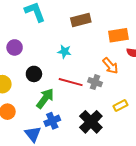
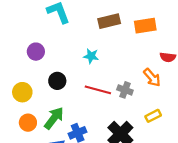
orange rectangle: (118, 35) -> (145, 26), moved
orange arrow: (110, 66) -> (152, 77), moved
green arrow: (45, 98) -> (54, 118), moved

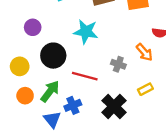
cyan star: (91, 56) -> (86, 32), size x1.6
black circle: (57, 81) -> (53, 56), size x1.5
red line: (98, 90) -> (85, 76), moved

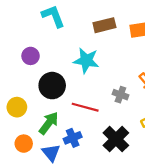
yellow circle: (20, 66) -> (17, 107), moved
orange circle: (25, 96) -> (24, 144), moved

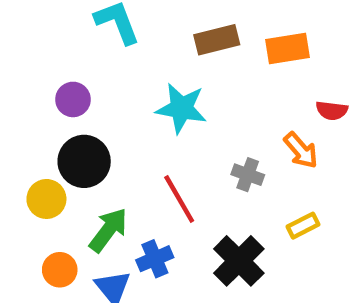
black circle: (52, 86) -> (84, 161), moved
red line: (85, 107) -> (179, 199), turned 45

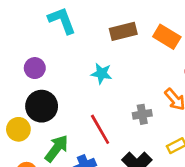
orange rectangle: (288, 49) -> (167, 37), turned 40
cyan star: (181, 108) -> (101, 73), size x0.7
gray cross: (248, 175) -> (142, 114), turned -30

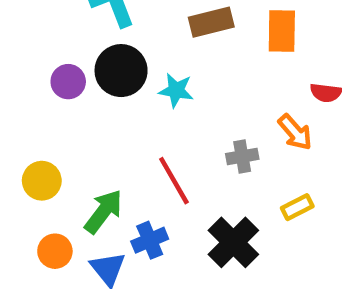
orange rectangle: (167, 37) -> (282, 31), turned 60
black circle: (42, 106) -> (121, 71), moved

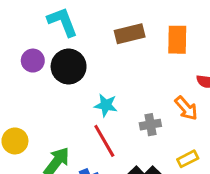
purple circle: (68, 82) -> (33, 61), moved
cyan star: (176, 90) -> (106, 105), moved

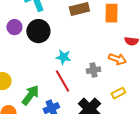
orange arrow: (186, 108) -> (117, 59), turned -30

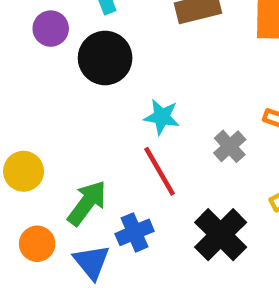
purple circle: (14, 27) -> (51, 29), moved
gray cross: (93, 70) -> (230, 146), turned -32

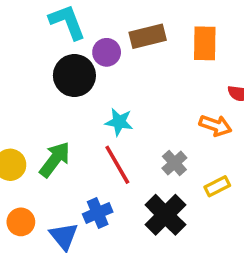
purple circle: (51, 29) -> (107, 52), moved
gray cross: (230, 146) -> (174, 163), moved
green arrow: (87, 203) -> (55, 159), moved

